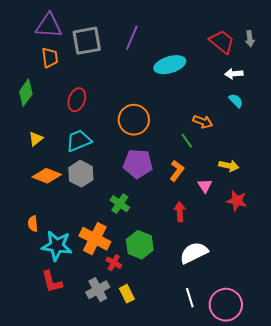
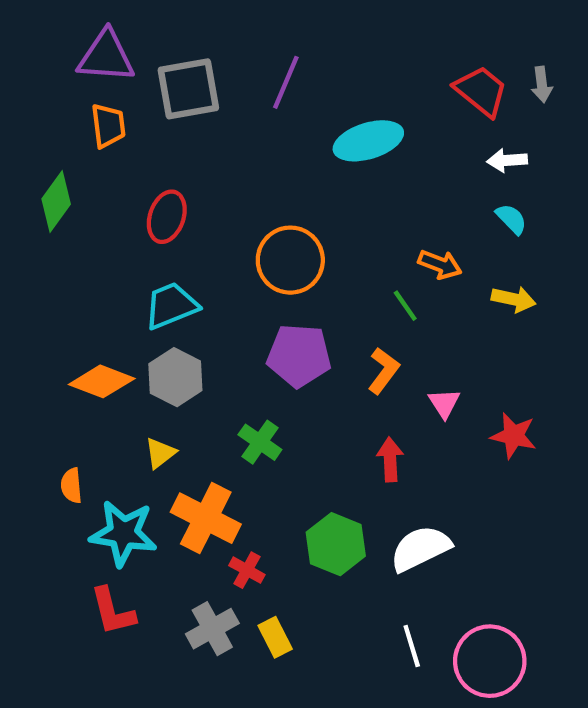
yellow triangle: (36, 139) -> (160, 453), moved
yellow arrow: (229, 166) -> (514, 299), moved
green hexagon: (140, 245) -> (336, 544), moved

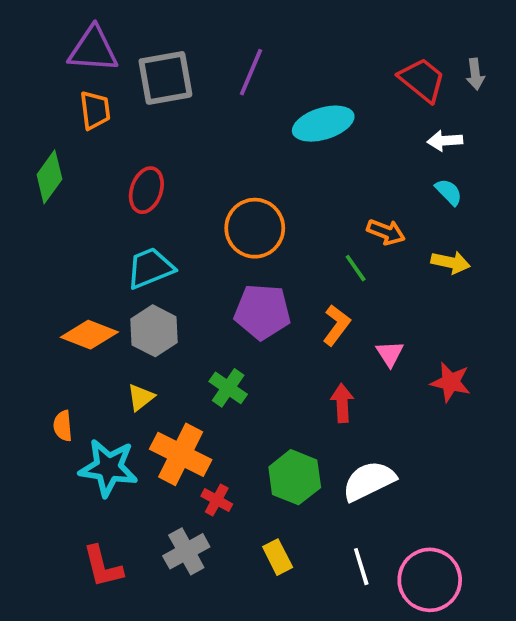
red L-shape: (113, 611) -> (103, 567), moved
yellow rectangle: (275, 637) -> (278, 557), moved

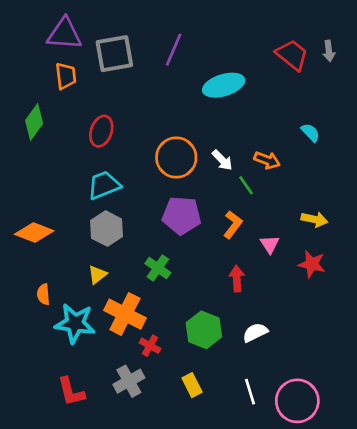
white arrow: (445, 141) -> (222, 160), moved, turned -130
yellow arrow: (451, 262) -> (314, 219), moved
orange diamond: (89, 335) -> (34, 232), moved
white semicircle: (369, 481) -> (255, 332), size x0.7

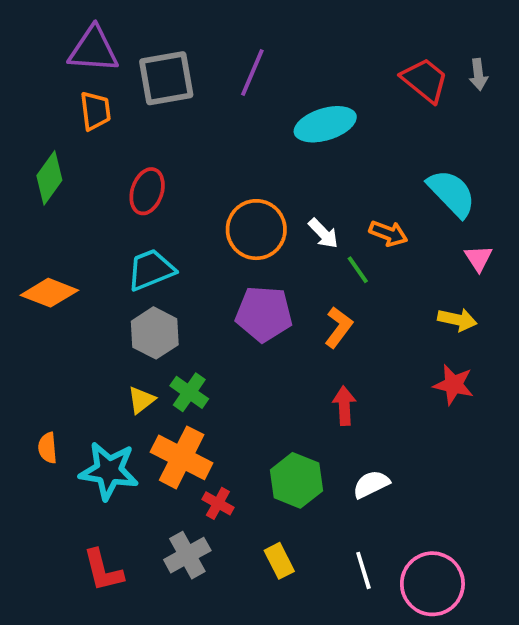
cyan semicircle: (310, 133) -> (452, 193), size x1.8
orange diamond: (34, 232) -> (49, 293), moved
pink triangle: (270, 244) -> (478, 258), moved
green cross: (158, 268) -> (189, 392), moved
orange semicircle: (43, 294) -> (48, 448), moved

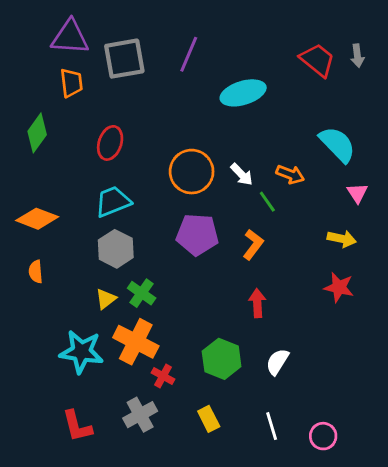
orange semicircle: (48, 448) -> (36, 272), moved
white semicircle: (371, 484) -> (277, 362), turned -32
pink circle: (432, 584) -> (323, 436), size x0.6

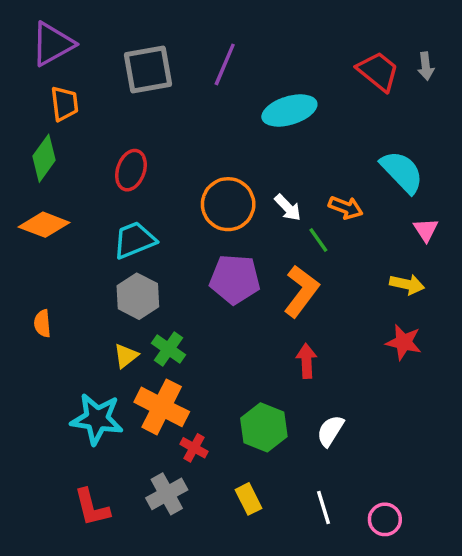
purple triangle: (70, 37) -> (53, 44), moved, turned -33
orange trapezoid: (71, 83) -> (65, 104), moved
orange diamond: (37, 219) -> (44, 225), moved
orange L-shape: (253, 244) -> (301, 291), size x1.4

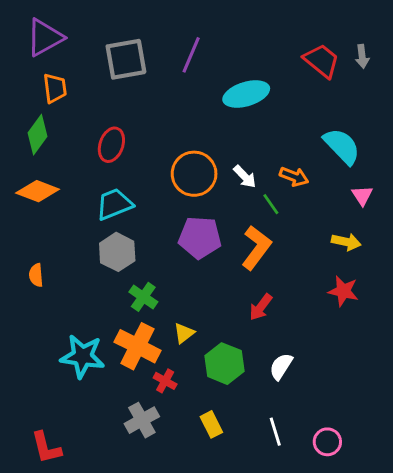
yellow triangle: (126, 356) -> (184, 333), moved
red arrow: (306, 361) -> (261, 307), turned -140
red L-shape: (92, 507) -> (46, 448), moved

